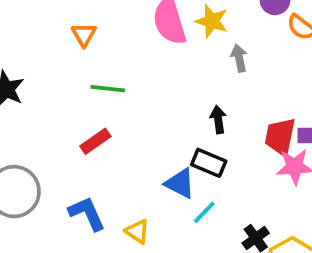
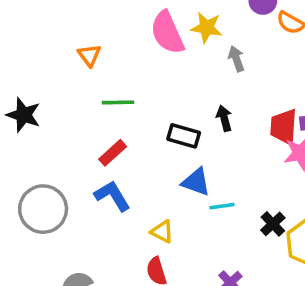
black rectangle: (209, 163) -> (184, 136), moved
cyan line: (204, 212) -> (222, 206), turned 45
blue L-shape: (87, 213) -> (112, 196), moved

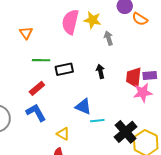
pink semicircle: (167, 33) -> (70, 22), turned 35
black rectangle: (184, 136) -> (64, 69), moved, turned -30
black cross: (273, 224) -> (126, 132), size x1.6

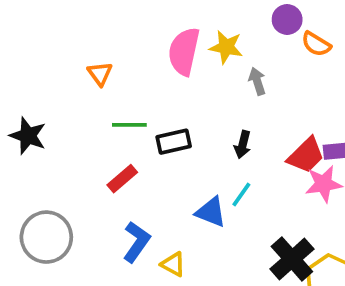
black arrow: (100, 71) -> (243, 145), turned -152
red trapezoid: (134, 77) -> (306, 155), turned -140
blue L-shape: (36, 113) -> (136, 242), moved, turned 65
cyan line: (97, 121) -> (241, 194), moved, turned -48

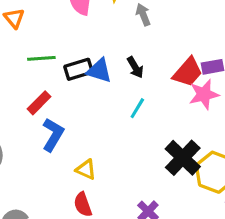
black arrow: (243, 145) -> (135, 67), turned -40
blue triangle: (211, 212) -> (99, 71), moved
blue L-shape: (136, 242) -> (53, 135), moved

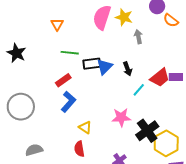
blue triangle: (99, 71) -> (105, 67), turned 48
pink star: (204, 94) -> (121, 117), moved
cyan line: (137, 108) -> (139, 90), moved

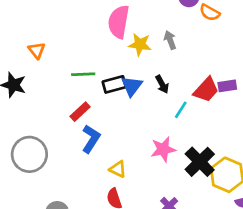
yellow star: (124, 17) -> (140, 44), moved
orange triangle: (57, 24) -> (37, 50), moved

